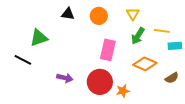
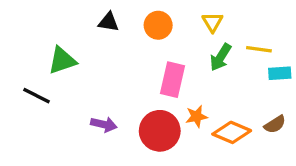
orange diamond: (145, 64) -> (232, 132), moved
orange star: (123, 91) -> (197, 116), moved

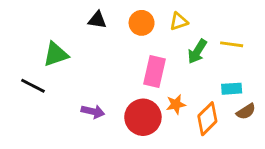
yellow triangle: (213, 22) -> (179, 21), moved, turned 42
cyan rectangle: (280, 73) -> (232, 89), moved
orange diamond: (232, 132) -> (207, 119), turned -68

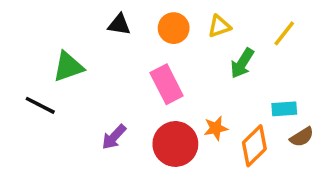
yellow line: (232, 44) -> (284, 33), moved, turned -60
pink rectangle: (154, 71) -> (167, 84), moved, turned -40
purple arrow: (93, 112) -> (114, 137), turned 120

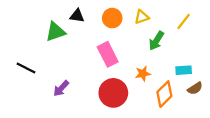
green triangle: (68, 67) -> (55, 32), moved
orange star: (216, 128) -> (143, 74), moved
purple arrow: (114, 137) -> (61, 88), moved

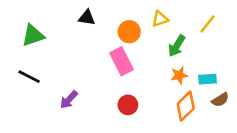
orange circle: (112, 18) -> (129, 32), moved
green triangle: (55, 32) -> (33, 36), moved
orange star: (143, 74) -> (179, 75), moved
red circle: (113, 93) -> (128, 105), size x0.6

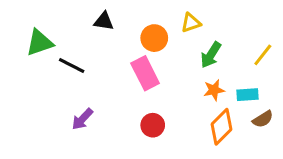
yellow line: (207, 24) -> (263, 55), moved
black line: (29, 77) -> (72, 66), moved

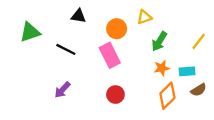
black line: (72, 66) -> (66, 49), moved

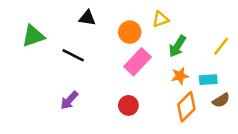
pink rectangle: (110, 55) -> (137, 62), moved, turned 70

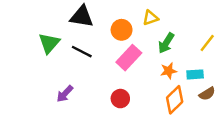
black triangle: (87, 18) -> (82, 17), size x1.5
green triangle: (33, 36) -> (49, 43), moved, turned -30
black line: (73, 55) -> (82, 52), moved

